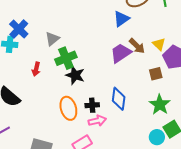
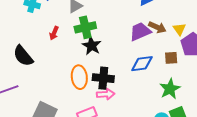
brown arrow: (137, 46) -> (157, 27), turned -30
blue diamond: (119, 99) -> (142, 64), moved, turned 65
black cross: (92, 105) -> (103, 78), size x1.5

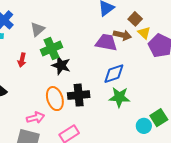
purple trapezoid: (140, 32) -> (106, 42), turned 45
brown square: (171, 58) -> (135, 19), moved, turned -32
green star: (170, 89) -> (119, 97), moved, turned -30
pink arrow: (106, 94) -> (35, 118), moved

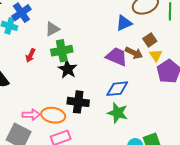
orange ellipse: (55, 99) -> (53, 115), moved, turned -75

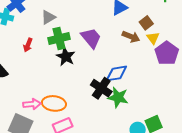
purple trapezoid: (117, 57) -> (91, 38), moved, turned 30
black cross: (78, 102) -> (101, 88), moved, turned 30

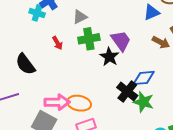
red arrow: (28, 45) -> (57, 43), turned -56
black star: (66, 57) -> (109, 57), moved
pink arrow: (32, 104) -> (57, 102), size x1.4

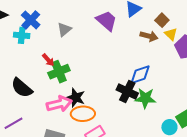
green cross: (89, 39) -> (59, 72), moved
purple trapezoid: (121, 41) -> (106, 21), moved
black star: (109, 57) -> (76, 98), moved
pink arrow: (57, 102) -> (59, 104), moved

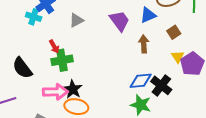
yellow triangle: (171, 34) -> (178, 57), moved
brown arrow: (149, 36) -> (144, 44), moved, turned -120
black cross: (127, 92) -> (161, 85), moved

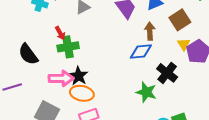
brown square: (174, 32) -> (180, 20), size x1.5
blue diamond: (141, 81) -> (141, 51), moved

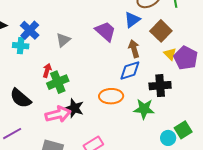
red arrow: (60, 33) -> (47, 70), turned -120
black cross: (167, 73) -> (160, 86), turned -30
orange ellipse: (82, 93) -> (111, 96), moved

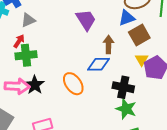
blue triangle: (132, 20) -> (127, 18), moved
gray triangle: (63, 40) -> (28, 20), moved
orange ellipse: (111, 96) -> (73, 84), turned 40
green star: (144, 109) -> (126, 109), moved

